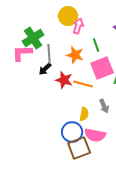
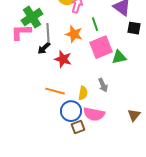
orange line: (83, 84) -> (55, 91), moved
brown square: (79, 148) -> (78, 127), size x0.6

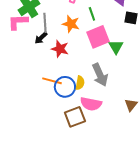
green triangle: (119, 57) -> (116, 47), turned -49
gray arrow: (103, 85) -> (100, 75), size x1.6
blue circle: (71, 111) -> (65, 87), moved
brown square: (78, 127) -> (75, 117), size x1.5

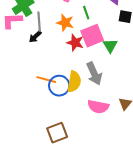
red star: (60, 49) -> (75, 43), moved
yellow semicircle: (80, 83) -> (74, 82), size x1.5
pink semicircle: (91, 104) -> (98, 107), moved
brown square: (75, 117) -> (57, 133), moved

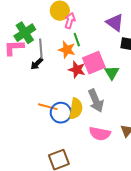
green line: (86, 13) -> (77, 40), moved

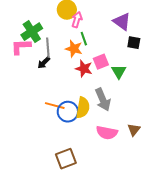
pink square: (94, 63) -> (101, 62), size x0.7

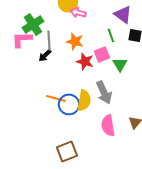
pink arrow: (77, 20) -> (78, 12), turned -91
green line: (84, 39) -> (111, 35), moved
pink semicircle: (107, 133) -> (108, 125), turned 70

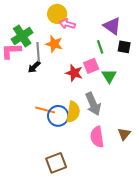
orange star: (75, 41) -> (54, 44), moved

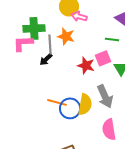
green cross: (22, 36) -> (34, 28), turned 30
green line: (100, 47) -> (112, 39), turned -64

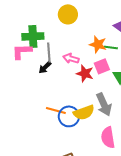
pink arrow: (79, 16) -> (71, 58), moved
orange star: (66, 36) -> (98, 44), moved
yellow semicircle: (85, 104) -> (84, 112), turned 60

